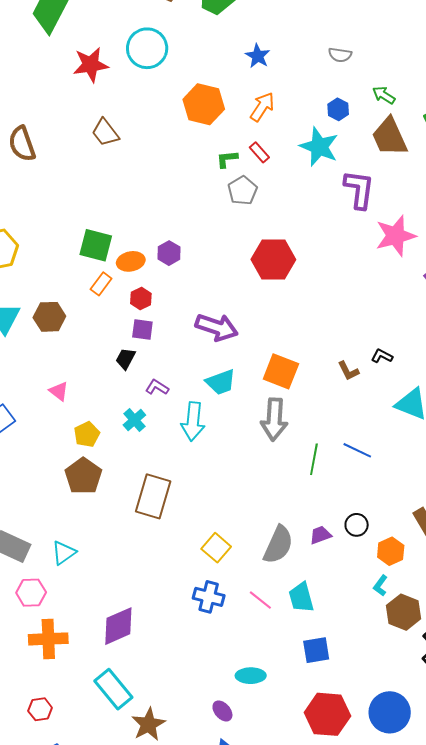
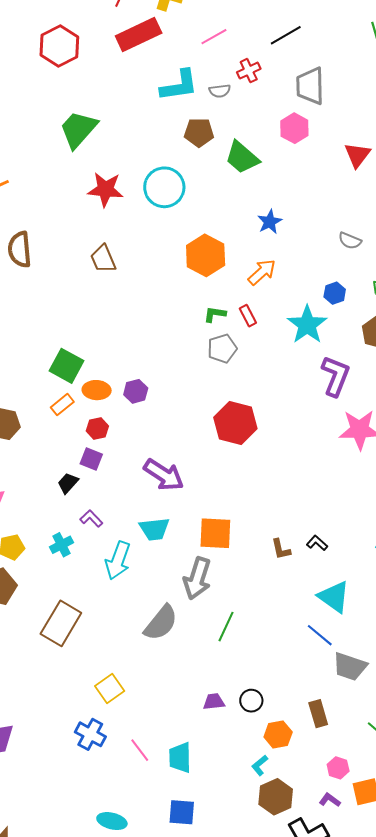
orange square: (281, 371) -> (215, 533), turned -33
blue line: (357, 450) -> (320, 635), moved
gray semicircle: (278, 545) -> (161, 623), moved

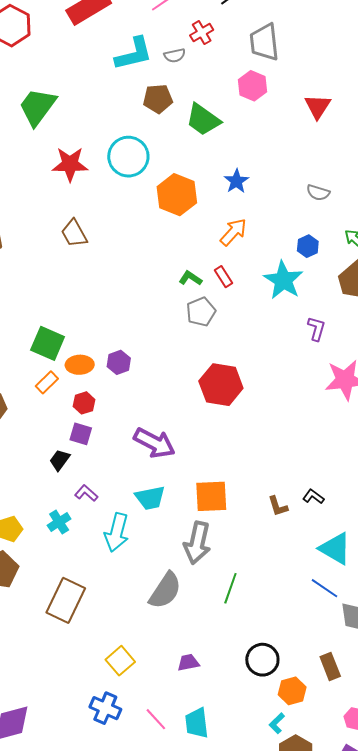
orange hexagon: (206, 255) -> (177, 195), moved
green L-shape: (215, 314) -> (190, 278), turned 30
purple L-shape: (336, 376) -> (316, 329), size x0.6
black circle: (251, 701) -> (262, 660), size x1.4
purple trapezoid: (214, 702) -> (188, 663), moved

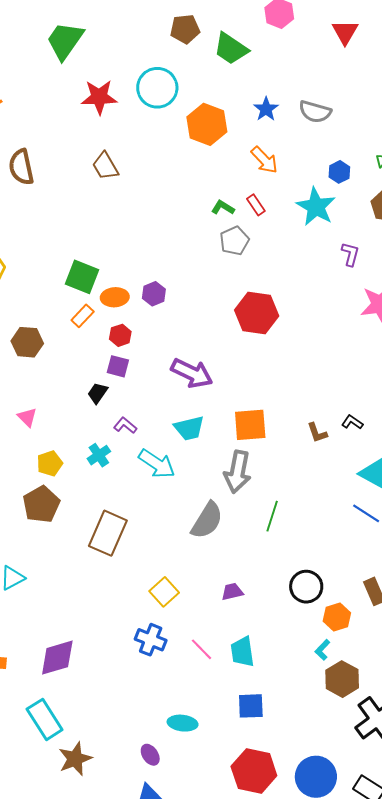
gray semicircle: (318, 193) -> (315, 112), moved, size x1.4
orange arrow: (233, 232) -> (264, 160), turned 96
cyan arrow: (117, 532) -> (157, 464), turned -69

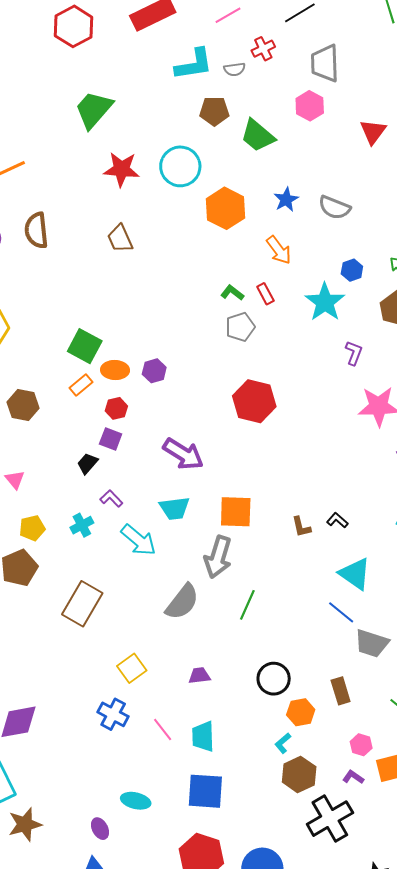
blue square: (251, 706) -> (205, 791), size x1.4

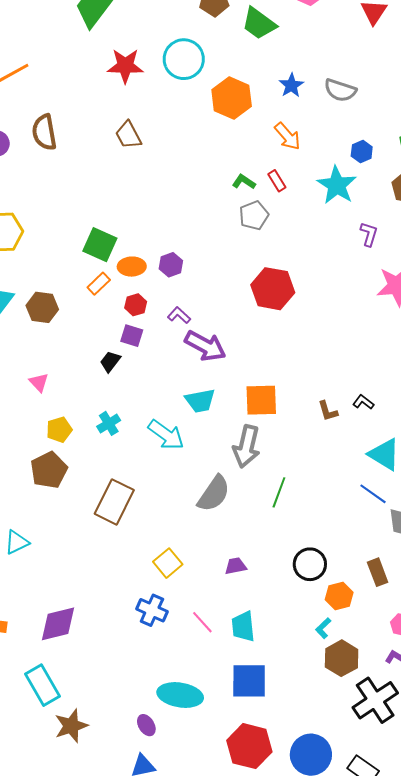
purple L-shape: (111, 499) -> (179, 315), moved
cyan ellipse: (136, 801) -> (180, 695), size x1.5

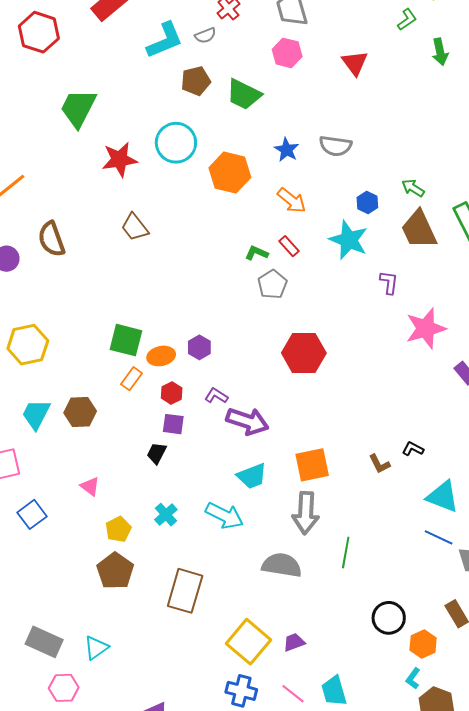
gray semicircle: (214, 494) -> (282, 565), turned -105
yellow square: (168, 563) -> (249, 642), size x1.5
purple trapezoid: (236, 566) -> (294, 642), moved

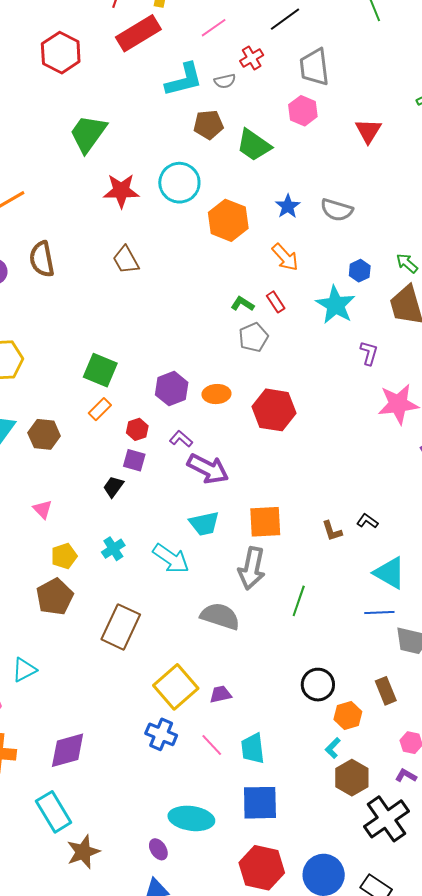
purple hexagon: (199, 347) -> (172, 389), size x1.4
orange ellipse: (161, 356) -> (216, 394), moved
blue line: (439, 537) -> (379, 613), turned -36
green line: (346, 553) -> (299, 601), moved

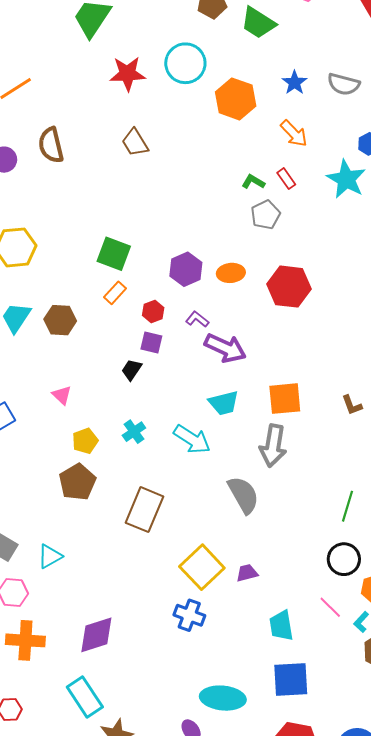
green line: (299, 601) -> (348, 506), moved
gray semicircle: (220, 616) -> (243, 495), turned 45
pink line: (212, 745) -> (330, 607), moved

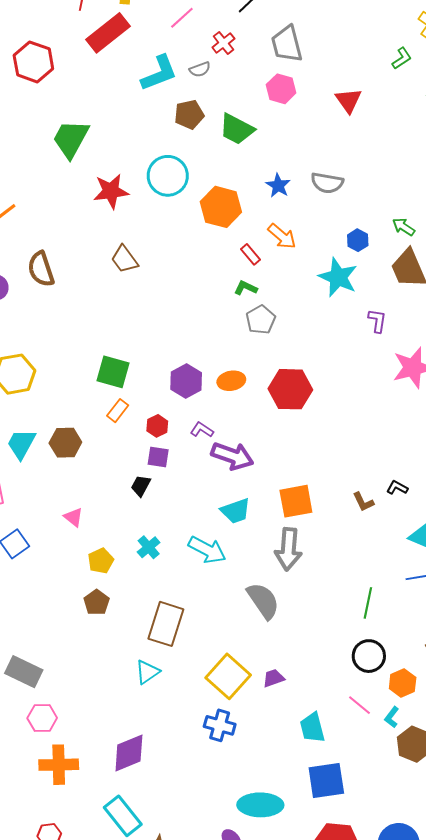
red rectangle: (286, 179) -> (251, 254), moved
brown pentagon: (77, 482) -> (97, 602), size x0.7
cyan triangle: (50, 556) -> (147, 672), moved

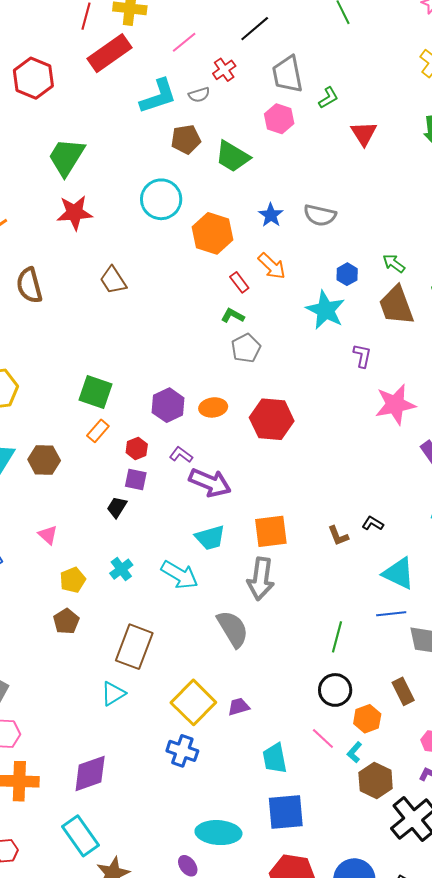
green L-shape: (402, 58) -> (328, 98), moved
red triangle: (348, 100) -> (364, 133), moved
red star: (111, 191) -> (75, 213), moved

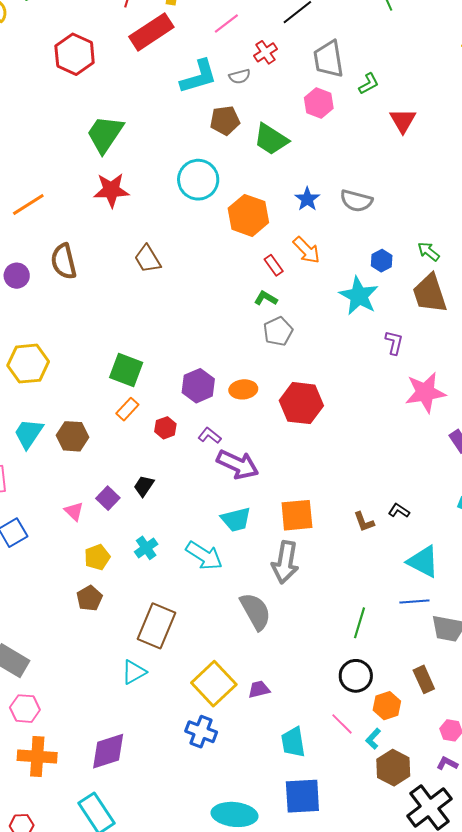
purple square: (136, 479) -> (108, 498), moved, turned 30

